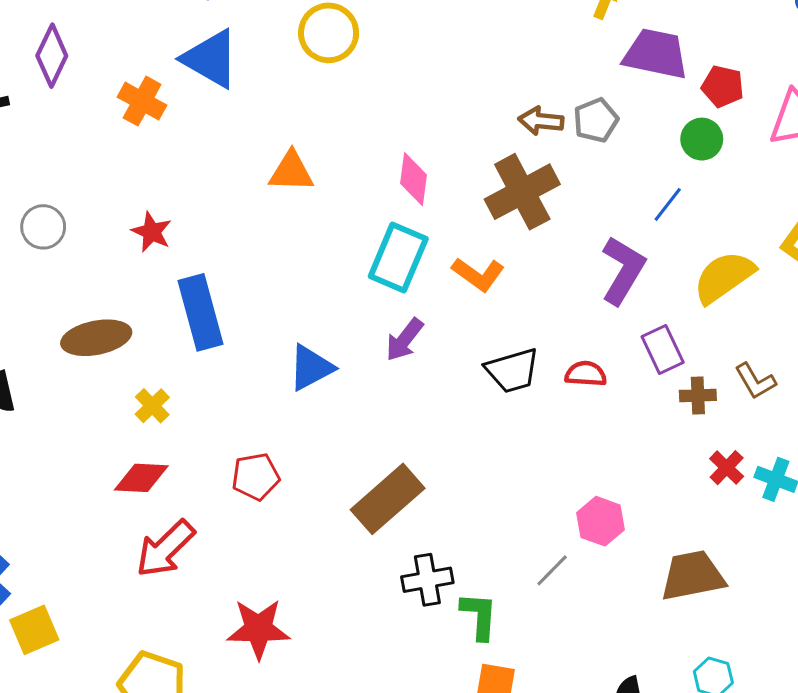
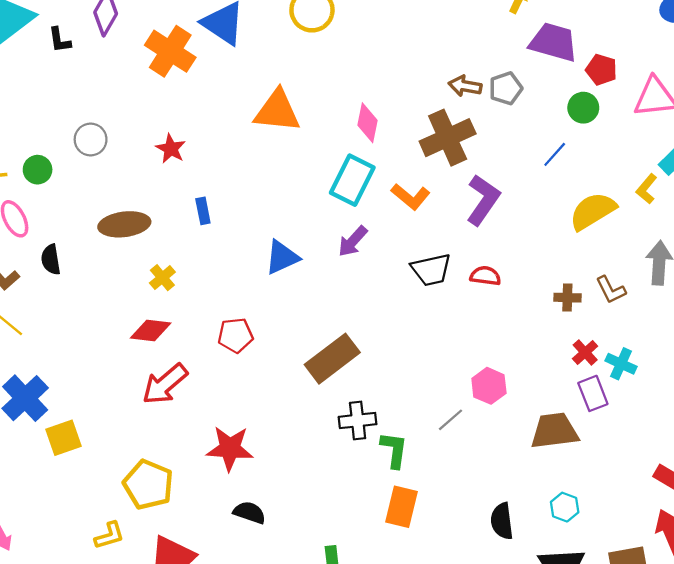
orange cross: (142, 101) -> (170, 51), size x1.4
orange triangle: (291, 172) -> (277, 111), size x1.4
purple L-shape: (623, 270) -> (483, 200), moved
blue rectangle: (200, 312) -> (203, 211), size x0.5
purple rectangle: (663, 350) -> (593, 393), moved

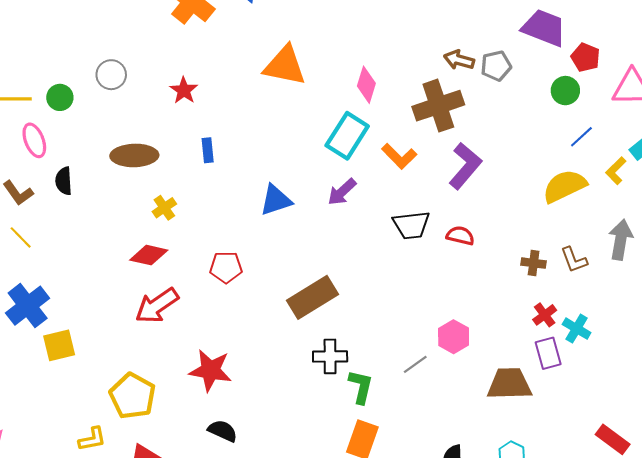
blue line: (555, 154) -> (581, 137), moved

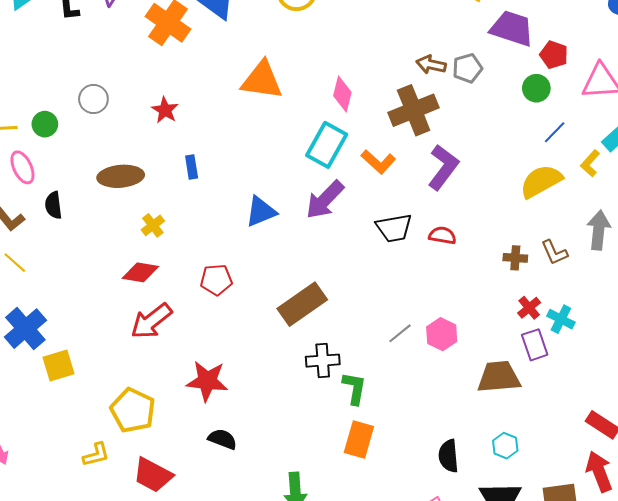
purple arrow: (342, 192) -> (325, 200), size x1.4
gray line: (415, 364) -> (400, 333), moved

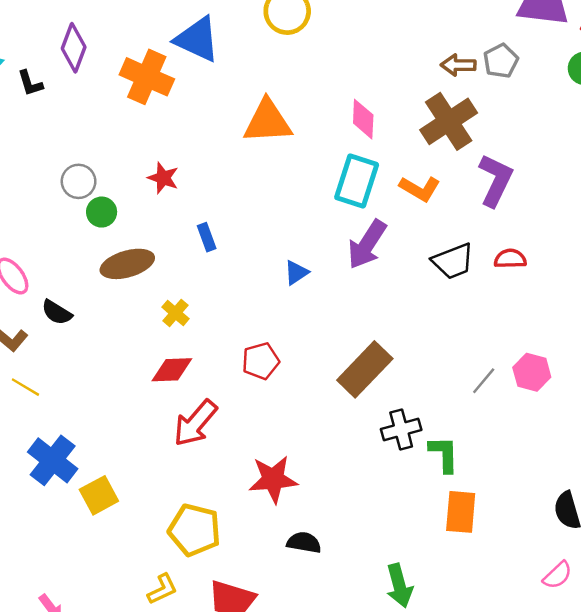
green circle: (45, 124) -> (102, 212), moved
black semicircle: (53, 205) -> (57, 312), turned -40
blue triangle: (261, 212) -> (296, 273), size x0.7

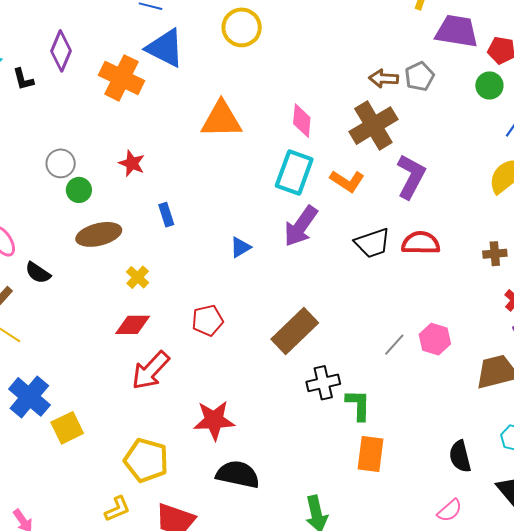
red semicircle: (510, 259) -> (421, 243), size x1.4
black semicircle: (304, 542) -> (238, 474), size x1.5

